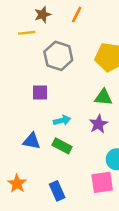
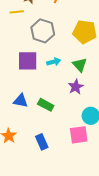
purple square: (40, 92) -> (28, 61), size x1.5
green triangle: (103, 97) -> (80, 65), turned 42
cyan arrow: (62, 120) -> (54, 62), moved

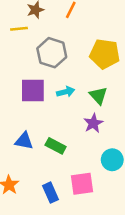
pink square: (79, 135) -> (82, 184), moved

